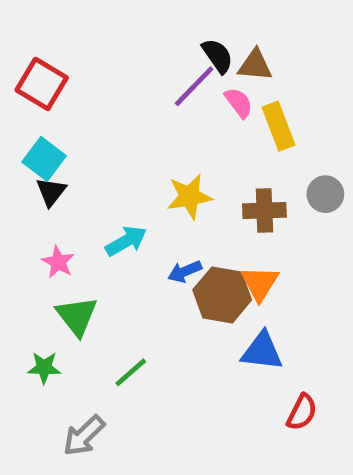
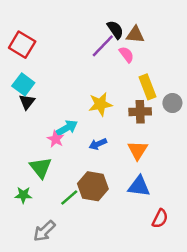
yellow rectangle: (278, 126) -> (148, 87), moved
pink star: (58, 262) -> (56, 139), moved
brown hexagon: (222, 295) -> (93, 186), moved

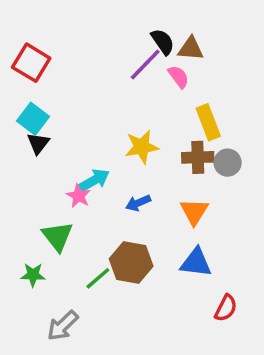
gray circle: (172, 103) -> (228, 163), moved

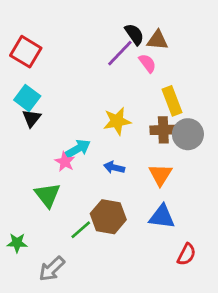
gray circle: (228, 163) -> (188, 134), size x1.4
blue arrow: (138, 203) -> (114, 167), turned 36
green star: (33, 275) -> (17, 243), moved

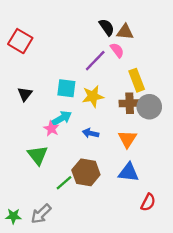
purple line: (120, 53) -> (95, 61), moved
cyan square: (27, 98) -> (66, 88), moved, turned -30
green star: (17, 243) -> (13, 216), moved

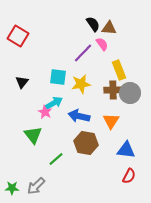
blue arrow: (91, 133) -> (79, 116), size x1.5
brown hexagon: (86, 172) -> (86, 143), moved
blue triangle: (129, 172) -> (126, 150), moved

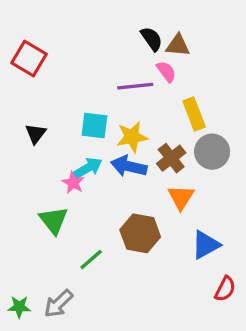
purple line: (83, 53) -> (135, 86), turned 40
brown cross: (113, 90) -> (171, 158), moved, turned -36
blue arrow: (79, 116) -> (129, 166), moved
blue triangle: (126, 150) -> (206, 245), turned -36
red semicircle: (129, 176) -> (225, 289), moved

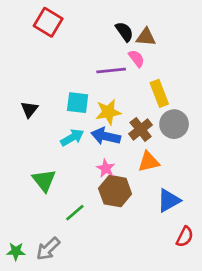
red square: (29, 58) -> (48, 22), moved
pink star: (73, 183) -> (106, 168), moved
orange triangle: (181, 197) -> (149, 162), turned 45

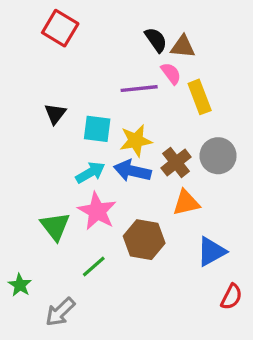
yellow rectangle: (159, 93) -> (200, 97), moved
black triangle: (29, 109) -> (55, 114), moved
pink star: (106, 168) -> (97, 211), moved, size x1.6
green star: (16, 251) -> (20, 285), moved, turned 30

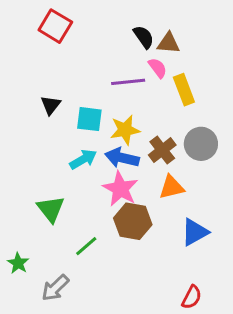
pink star: (97, 211) -> (120, 189), moved
red semicircle: (231, 297) -> (192, 297), moved

